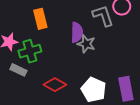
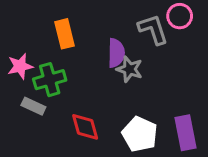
red diamond: (55, 85) -> (85, 127), turned 45

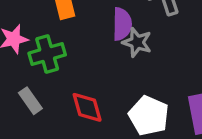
gray rectangle: (33, 106) -> (30, 101), moved, turned 30

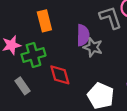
red diamond: (87, 107) -> (60, 75), moved

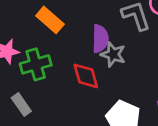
orange rectangle: (44, 21) -> (50, 20), turned -35
red diamond: (60, 75) -> (86, 76), moved

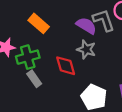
purple semicircle: (100, 39) -> (86, 26), moved, turned -60
gray rectangle: (21, 105) -> (34, 79), moved

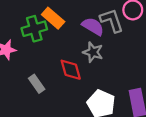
orange rectangle: (39, 23) -> (53, 18), moved
green cross: (28, 57) -> (34, 29), moved

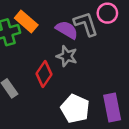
red diamond: (71, 70) -> (44, 74), turned 50

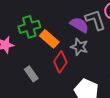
orange rectangle: (26, 21) -> (49, 39), moved

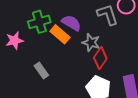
purple semicircle: (79, 25) -> (71, 23), moved
red diamond: (60, 62) -> (100, 58), moved

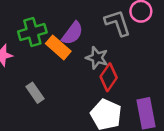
purple semicircle: (71, 23) -> (72, 33), turned 96

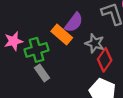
green cross: (32, 32) -> (37, 50), moved

